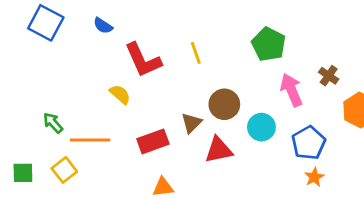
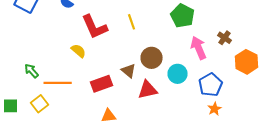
brown triangle: (191, 123) -> (128, 71), turned -35

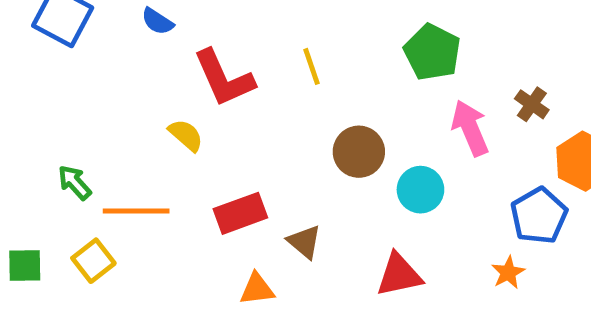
brown triangle: (128, 71) -> (304, 242), moved
blue pentagon: (210, 85) -> (539, 216), moved
red triangle: (148, 90) -> (399, 275), moved

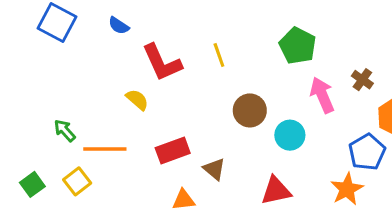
green square: (25, 265) -> (32, 184), turned -35
orange star: (508, 273) -> (347, 189), size x1.5

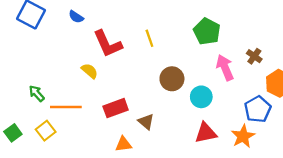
red triangle: (276, 191) -> (206, 133), moved

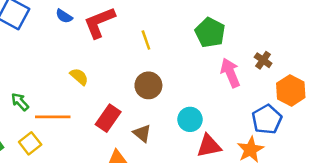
red L-shape: (108, 44) -> (99, 22), moved, turned 92
brown circle: (172, 79) -> (148, 85), moved
cyan circle: (201, 97) -> (190, 119), moved
red rectangle: (116, 108) -> (108, 118), turned -35

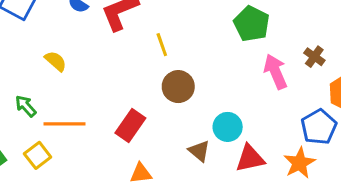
yellow line: (146, 40) -> (162, 45), moved
yellow semicircle: (79, 77) -> (56, 61), moved
brown triangle: (142, 133) -> (199, 151), moved

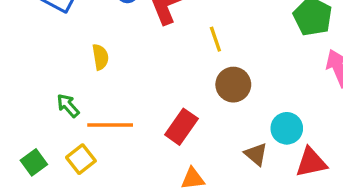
yellow semicircle: (56, 61) -> (100, 57), turned 40

